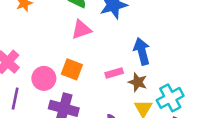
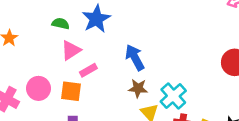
pink rectangle: (114, 73) -> (88, 70), moved
pink circle: (44, 78) -> (38, 88), moved

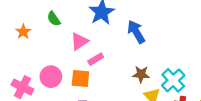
green semicircle: (61, 24) -> (54, 19), moved, turned -136
blue arrow: (135, 57) -> (136, 32), moved

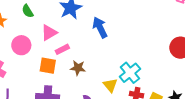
brown star: (141, 74) -> (78, 68), moved
pink circle: (51, 77) -> (21, 45), moved

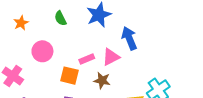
green semicircle: (28, 11) -> (60, 18), moved
pink triangle: (49, 33) -> (111, 57), moved

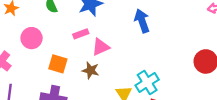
blue arrow: (129, 38) -> (142, 21), moved
pink rectangle: (87, 59) -> (81, 34), moved

